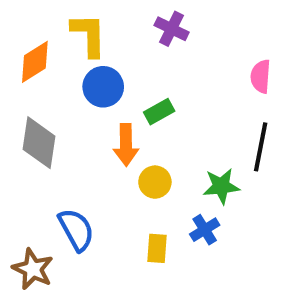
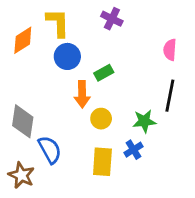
gray diamond: (39, 143) -> (23, 121), moved
yellow rectangle: (157, 248) -> (102, 162), size x1.5

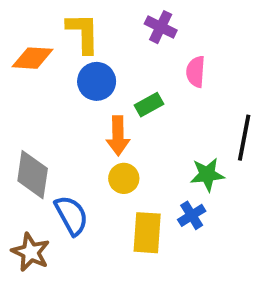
orange diamond: (23, 40) -> (33, 58), turned 36
pink semicircle: (170, 50) -> (196, 72), moved
yellow circle: (101, 119) -> (124, 178), moved

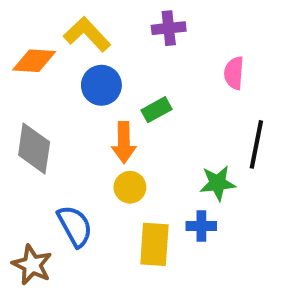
purple cross: (161, 27) -> (169, 28), turned -32
yellow L-shape: (83, 33) -> (87, 34), turned -42
pink semicircle: (196, 72) -> (234, 73), moved
gray diamond: (33, 175) -> (34, 148), moved
blue cross: (192, 215) -> (201, 226), turned 32

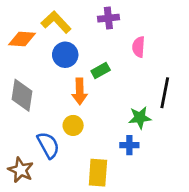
pink semicircle: (234, 73) -> (139, 47), moved
yellow circle: (130, 187) -> (73, 125), moved
yellow rectangle: (154, 244) -> (98, 173), moved

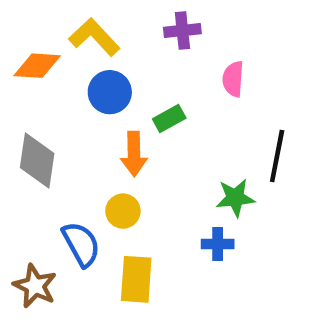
yellow rectangle: (98, 173) -> (136, 279), moved

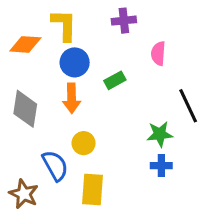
yellow L-shape: (94, 37) -> (64, 25), turned 44
orange arrow: (134, 154) -> (72, 98), moved
black line: (277, 156) -> (188, 106), turned -36
blue cross: (218, 244) -> (161, 166), moved

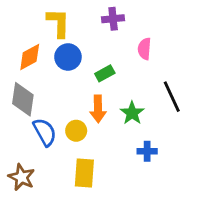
orange diamond: (25, 44) -> (30, 57), moved, turned -32
orange arrow: (72, 98) -> (98, 109), moved
green star: (160, 134) -> (132, 113), moved, turned -30
blue semicircle: (55, 166) -> (45, 132), moved

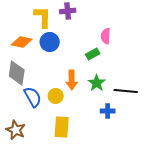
purple cross: (113, 19) -> (68, 11), moved
orange diamond: (30, 57) -> (22, 42), turned 40
green rectangle: (105, 73) -> (93, 54), moved
black line: (172, 97) -> (126, 91), moved, turned -60

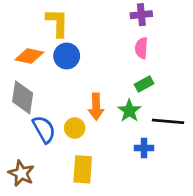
purple cross: (68, 11) -> (141, 15), moved
green rectangle: (93, 54) -> (144, 84), moved

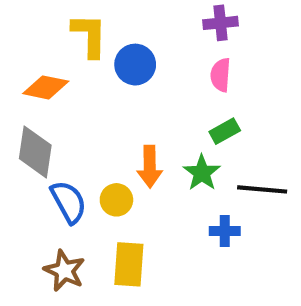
blue circle: (67, 56) -> (135, 65), moved
brown star: (21, 173) -> (64, 271), moved

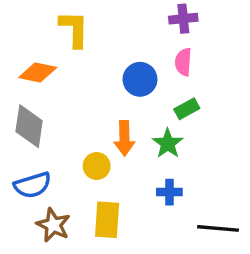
blue circle: (135, 65) -> (140, 79), moved
black line: (262, 189) -> (218, 228), moved
blue semicircle: (69, 202) -> (32, 185), moved, turned 102
blue cross: (225, 231) -> (169, 192), moved

